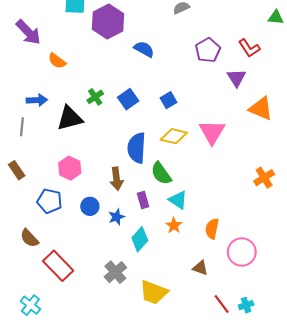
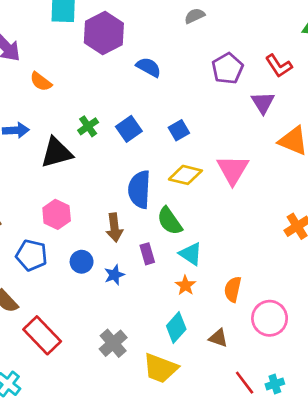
cyan diamond: (140, 239) -> (176, 327), moved

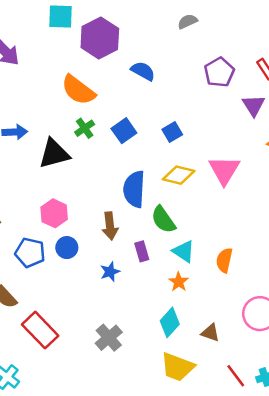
orange semicircle: (41, 82) -> (78, 90), moved, size x1.6
blue circle: (82, 262) -> (67, 248), moved
orange semicircle: (233, 289) -> (224, 260), moved
yellow trapezoid: (160, 368) -> (177, 367), moved

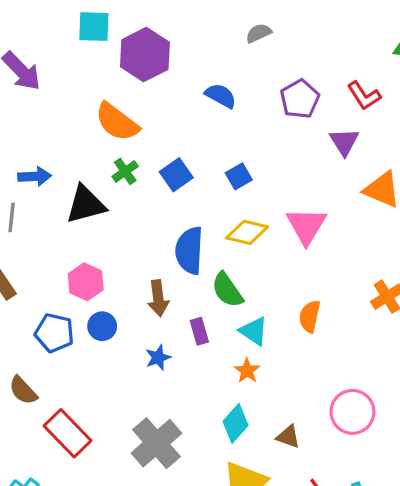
blue semicircle: (143, 71) -> (221, 96), moved
orange semicircle: (224, 260) -> (310, 316), moved
gray cross: (109, 338) -> (156, 443), size x1.4

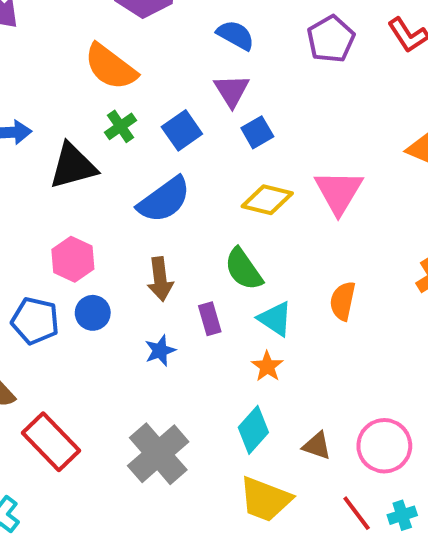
purple triangle: (344, 142) -> (232, 91), moved
blue semicircle: (189, 250) -> (164, 200), moved, turned -129
pink circle: (352, 412) -> (384, 446), moved

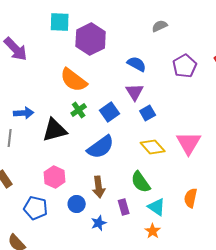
yellow diamond: (267, 200) -> (153, 147), turned 35
blue circle: (93, 313) -> (77, 204), moved

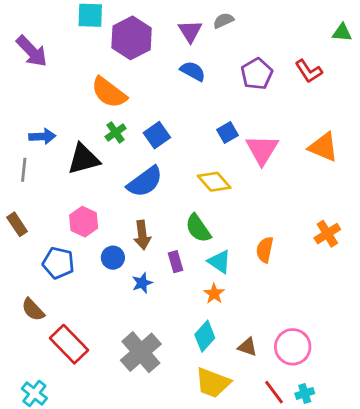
purple triangle: (135, 92) -> (190, 31), moved
blue square: (148, 113) -> (227, 132), moved
pink triangle: (189, 143) -> (262, 150), moved

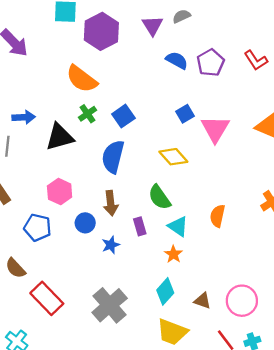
blue semicircle: (193, 71) -> (177, 60), moved
blue semicircle: (145, 182) -> (113, 157), turned 140

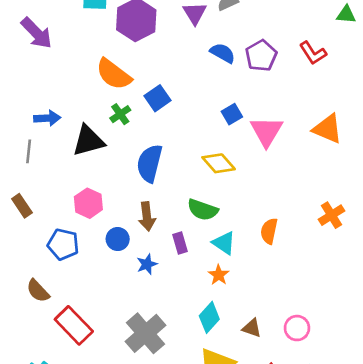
blue square: (123, 116) -> (157, 98), moved
green semicircle: (159, 197) -> (203, 210), turned -36
pink circle: (242, 301) -> (297, 328), size x0.7

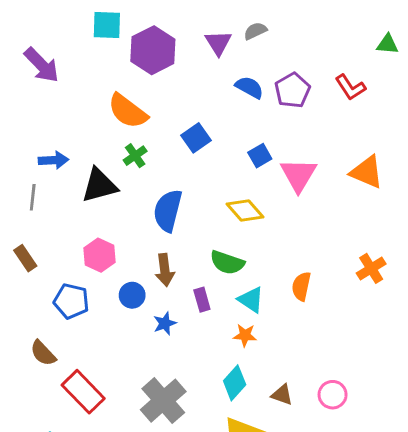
blue square: (157, 98) -> (196, 138), moved
orange star: (219, 275) -> (245, 335), turned -30

